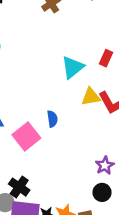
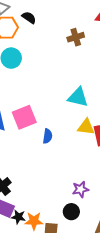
cyan triangle: (73, 67) -> (78, 97), turned 35
pink square: (26, 136) -> (24, 117), moved

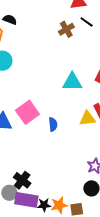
brown cross: (76, 37) -> (66, 29), moved
yellow triangle: (86, 127) -> (88, 118), moved

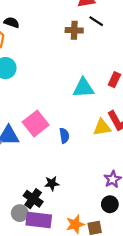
brown cross: (66, 29) -> (74, 30), turned 35
black star: (44, 205) -> (52, 183), moved

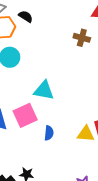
cyan triangle: (83, 88) -> (44, 91), moved

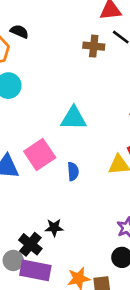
cyan triangle: (44, 91) -> (74, 118), moved

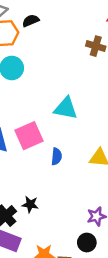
black semicircle: (19, 31) -> (31, 21), turned -56

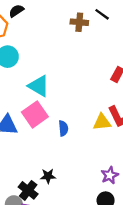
cyan triangle: (66, 108) -> (39, 86), moved, turned 30

